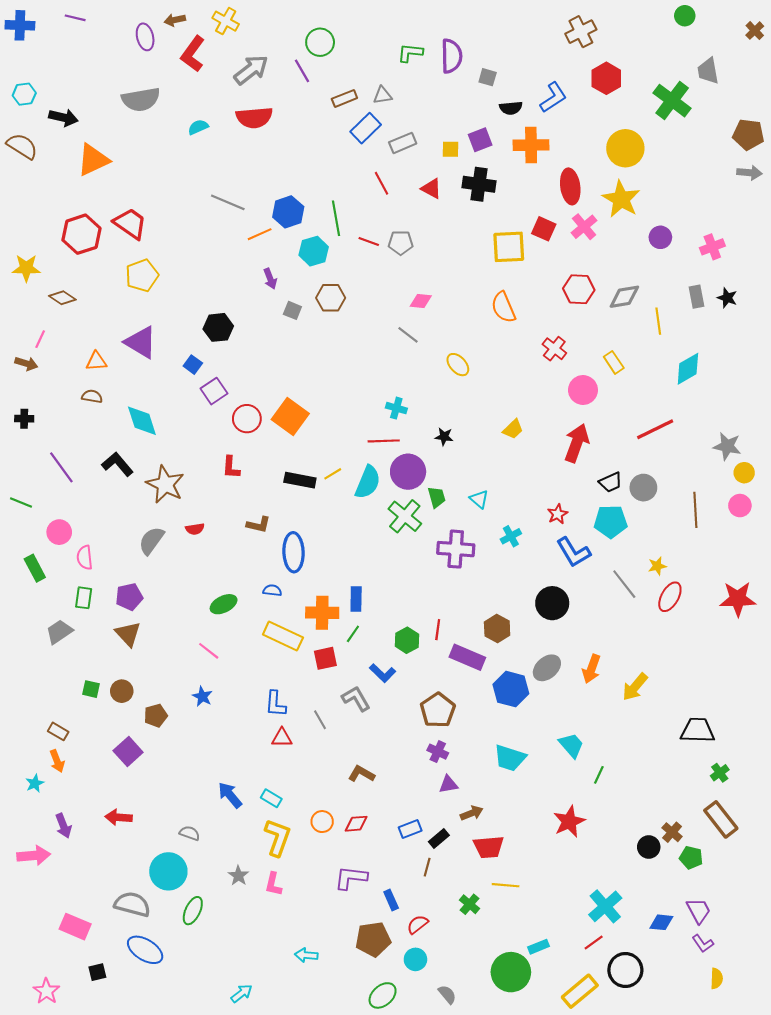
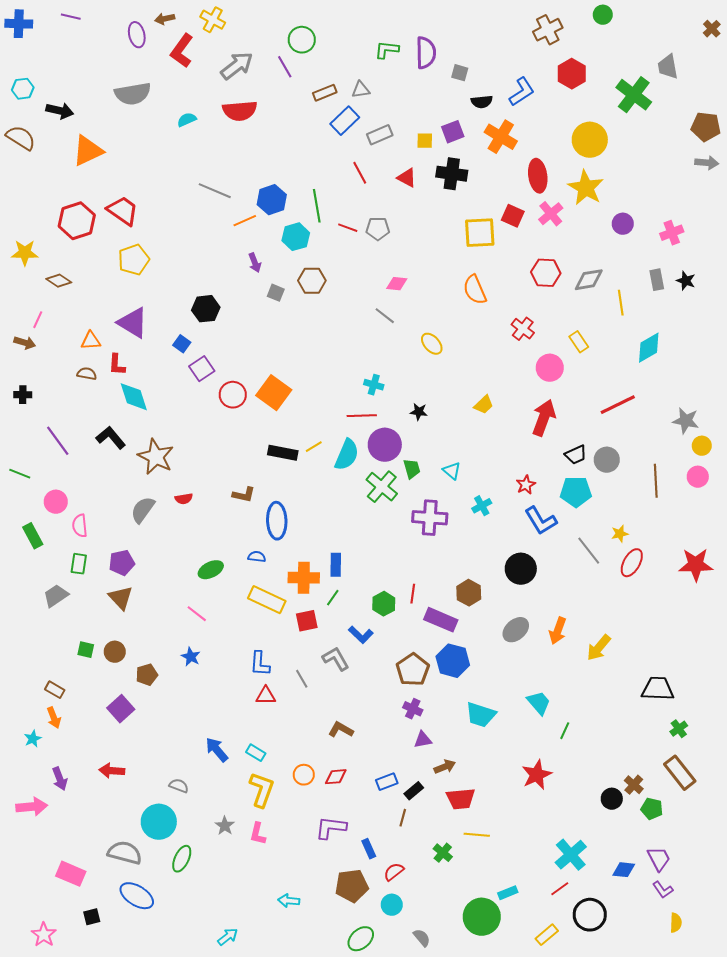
green circle: (685, 16) -> (603, 15), moved
orange cross: (531, 145) -> (501, 137), turned 32
red L-shape: (231, 467) -> (117, 365), moved
blue hexagon: (511, 689) -> (453, 661), moved
yellow rectangle: (580, 991) -> (547, 935), size x0.7

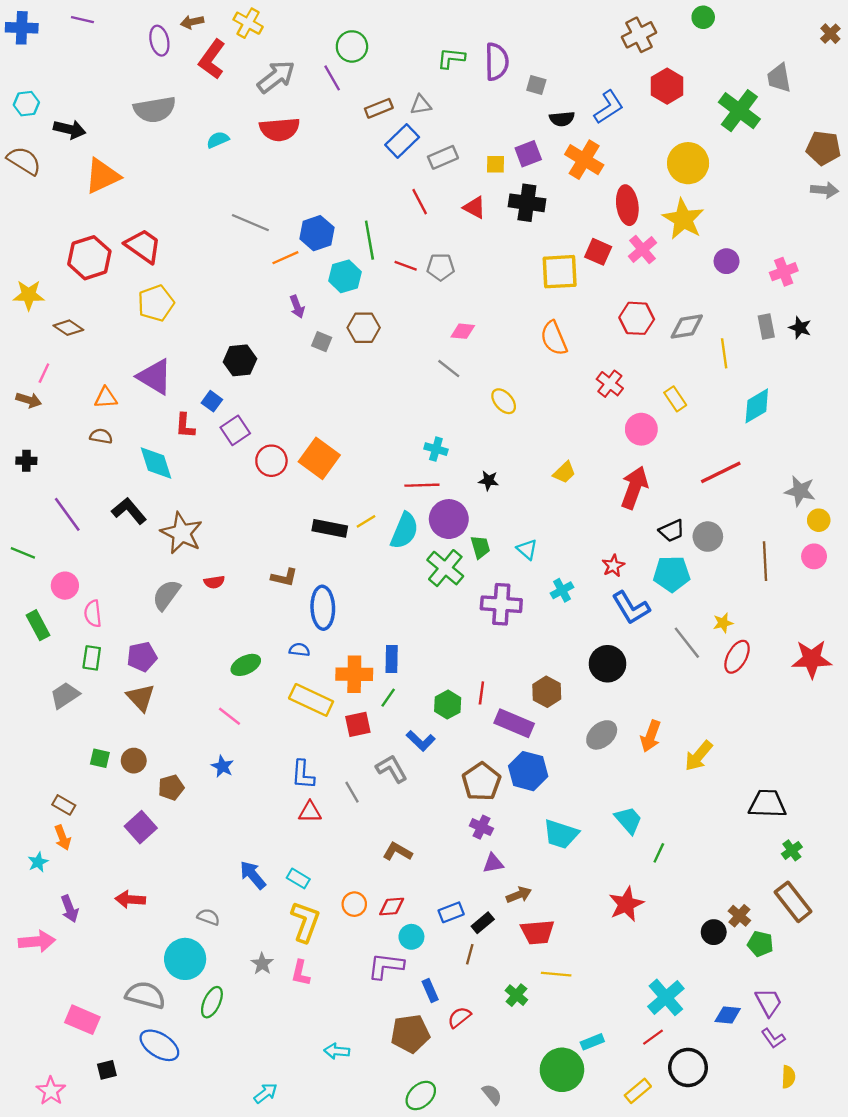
red L-shape: (117, 365) -> (185, 426), moved
cyan circle: (392, 905) -> (411, 937), moved

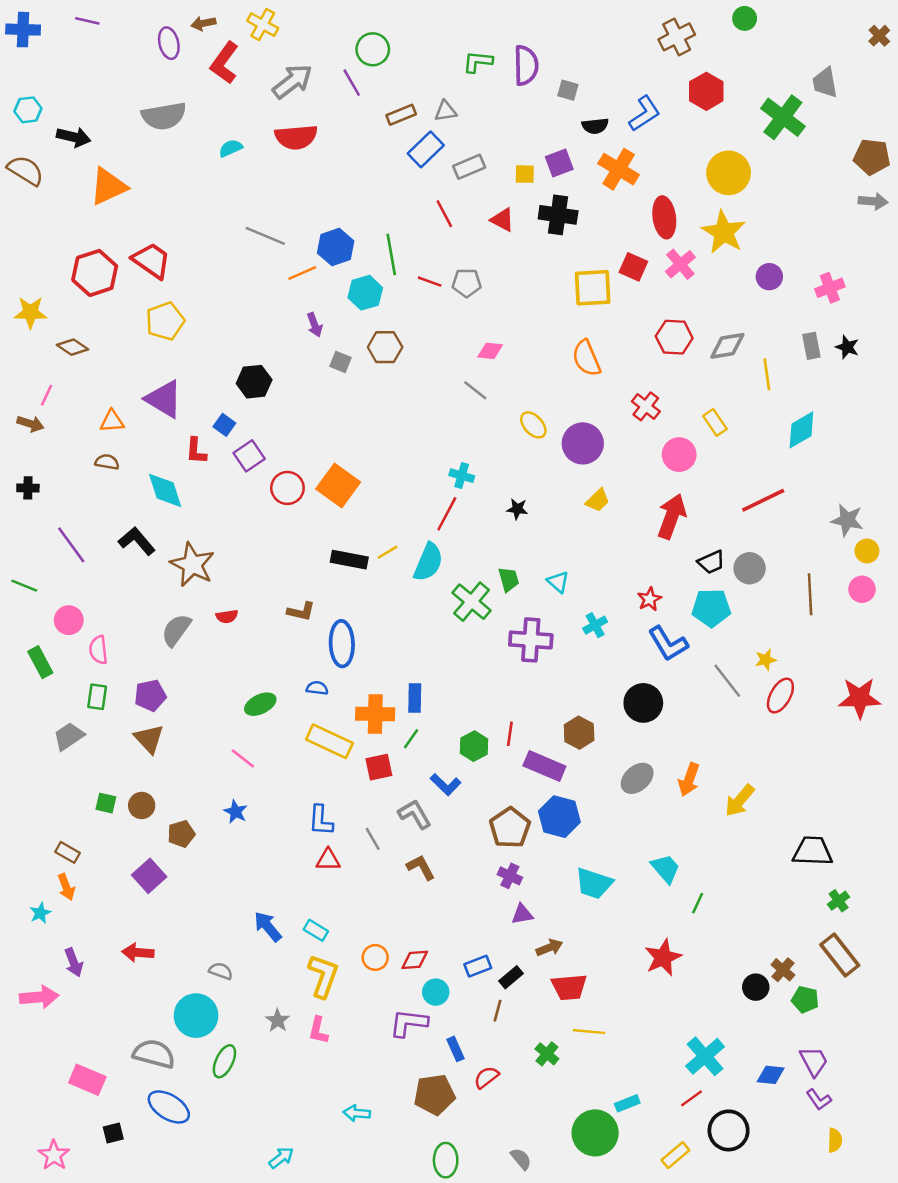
red line: (422, 485) -> (447, 514), turned -60
purple circle: (449, 519) -> (583, 443), moved
brown L-shape: (397, 852) -> (421, 867), moved, turned 32
green ellipse: (421, 1095) -> (446, 1160), turned -48

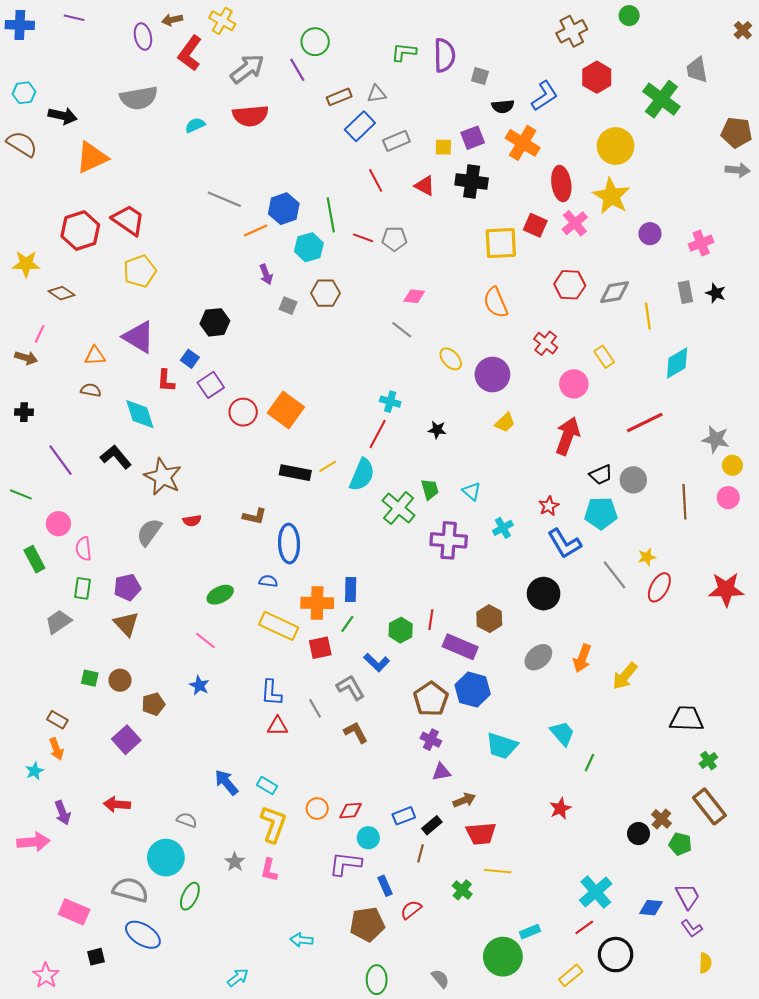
red star: (663, 957) -> (560, 809), size x0.7

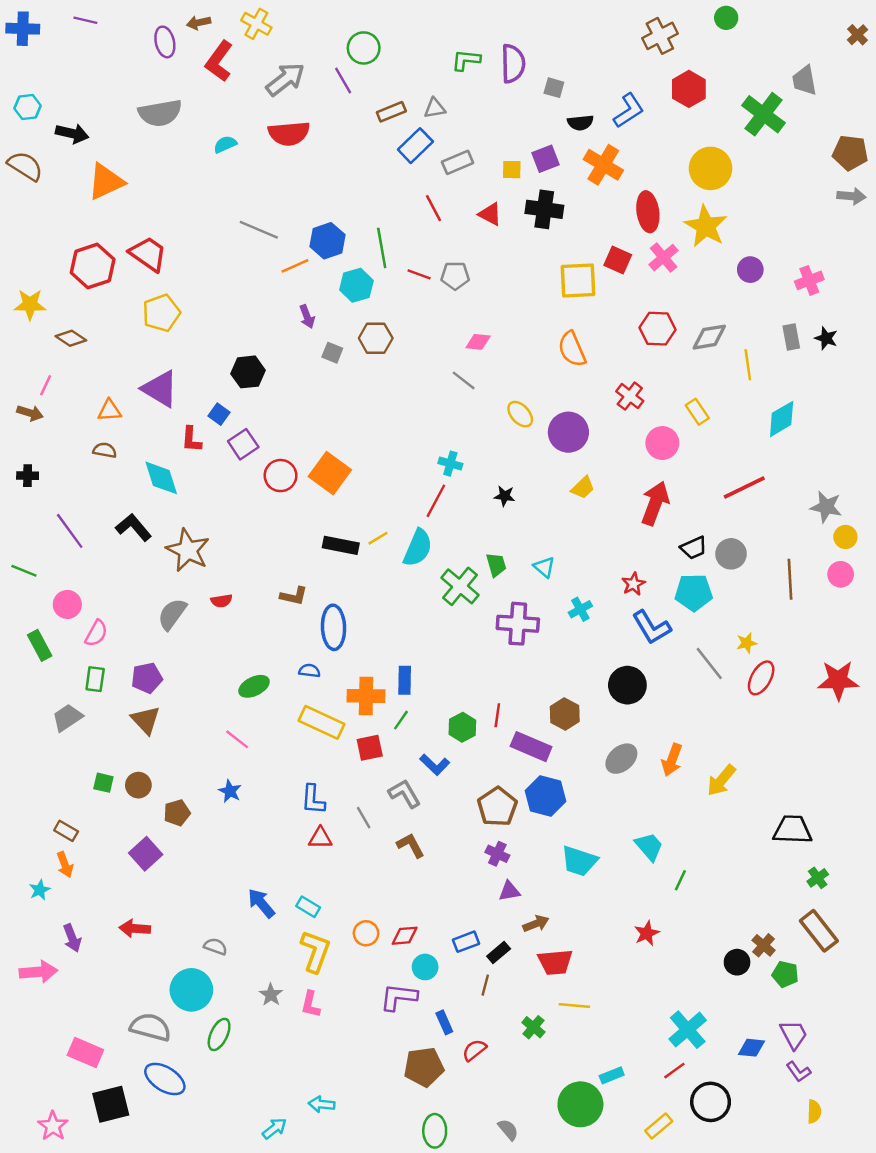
pink semicircle: (83, 549) -> (96, 633), turned -145
cyan arrow: (302, 940) -> (321, 1104), moved
black square: (96, 957) -> (111, 1104), size x1.8

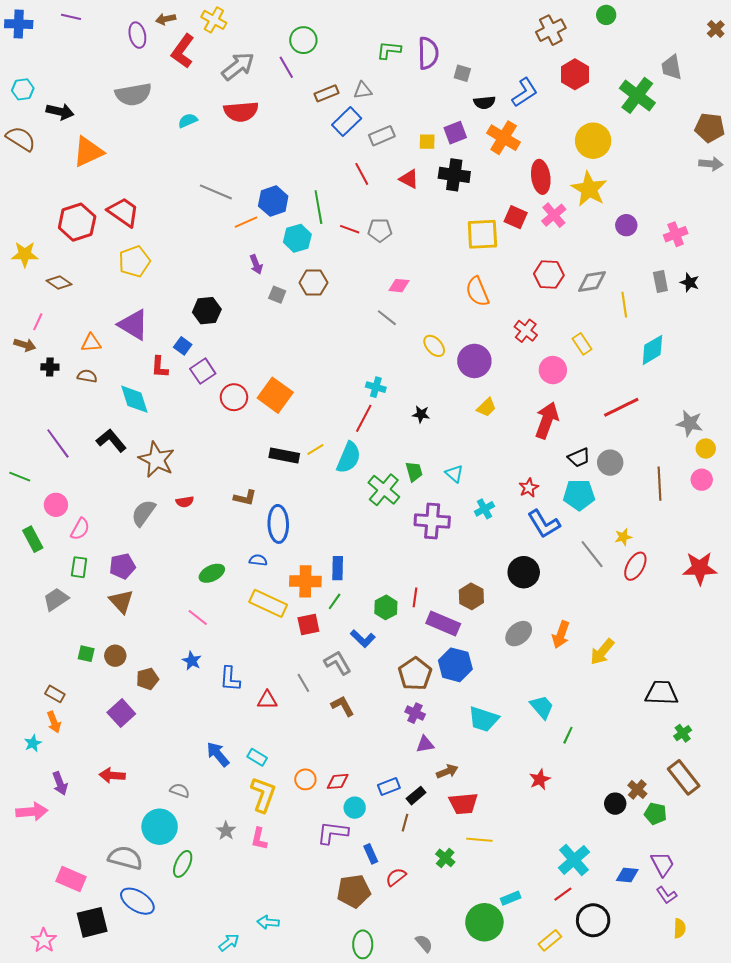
black cross: (28, 476) -> (50, 367), moved
blue L-shape: (313, 800) -> (230, 679), moved

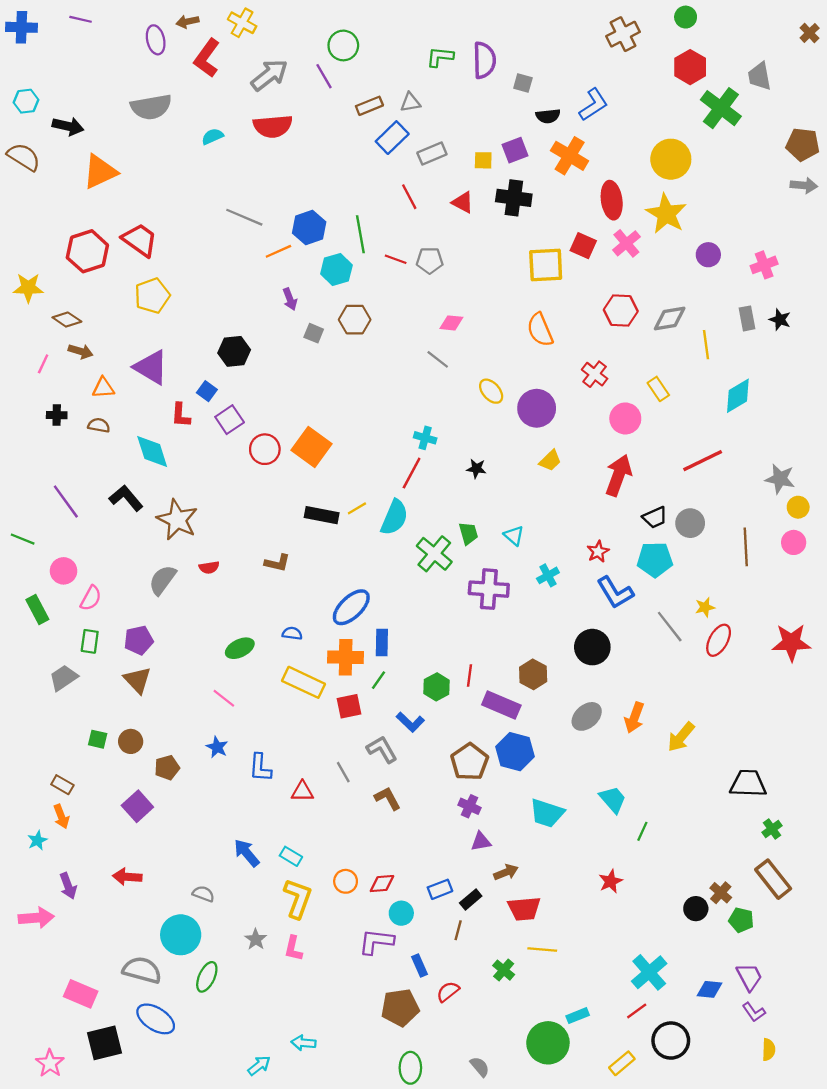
red hexagon: (575, 74) -> (690, 67), moved
brown arrow: (25, 345) -> (81, 351), moved
blue ellipse: (278, 524) -> (351, 607), moved, turned 48

